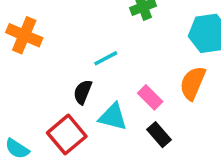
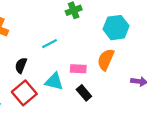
black semicircle: (83, 92) -> (21, 65), moved
pink rectangle: (150, 97) -> (78, 69), turned -42

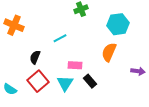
pink rectangle: (78, 69) -> (75, 65), moved
cyan triangle: (54, 81) -> (65, 83), moved, turned 48

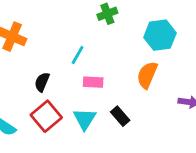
cyan line: (60, 38) -> (78, 55), turned -32
pink rectangle: (75, 65) -> (93, 82), moved

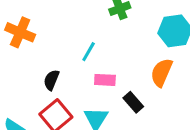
black rectangle: (120, 116) -> (133, 102), moved

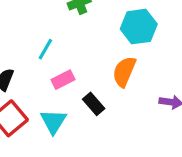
pink rectangle: (105, 80) -> (63, 80), turned -30

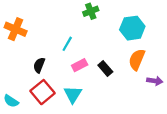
orange semicircle: (124, 72) -> (137, 60), moved
black rectangle: (94, 104) -> (105, 68), moved

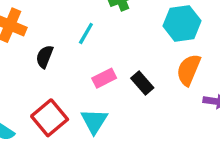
cyan line: (67, 44) -> (86, 33), moved
black semicircle: (39, 65) -> (45, 57), moved

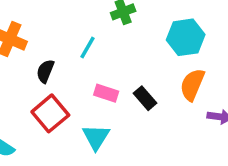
pink rectangle: (104, 78) -> (106, 93), turned 45
red square: (50, 118) -> (50, 113), moved

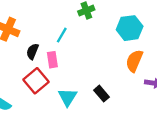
pink rectangle: (106, 93) -> (52, 60), moved, turned 63
black rectangle: (145, 98) -> (102, 94), moved

